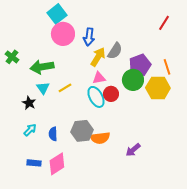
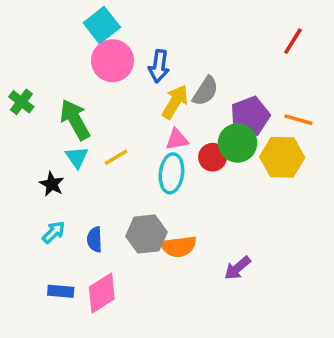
green arrow: (42, 67) -> (75, 120), turned 70
orange line: (167, 67) -> (298, 120), turned -56
red circle: (111, 94) -> (213, 157), moved
cyan ellipse: (96, 97) -> (171, 173), turned 35

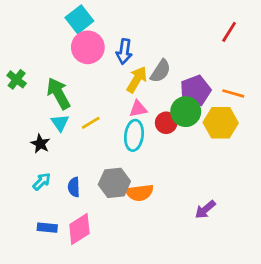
purple arrow: (238, 268) -> (205, 209), moved

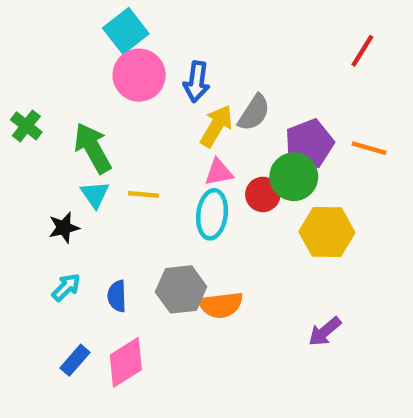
yellow line: (91, 123) -> (143, 194), turned 36
yellow hexagon: (221, 123) -> (327, 232), moved
black star: (40, 144) -> (64, 228), turned 30
blue rectangle: (47, 228) -> (75, 360), turned -54

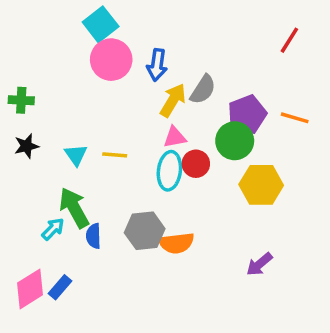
green cross: (26, 126) -> (21, 100), turned -35
green arrow: (93, 148) -> (74, 208), moved
red circle: (263, 194) -> (196, 164), moved
black star: (64, 228) -> (26, 146), moved
pink diamond: (126, 362) -> (30, 289), moved

